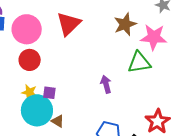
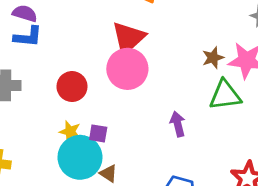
brown star: (125, 24) -> (213, 58), moved, size x0.7
pink circle: (27, 29) -> (127, 69), moved

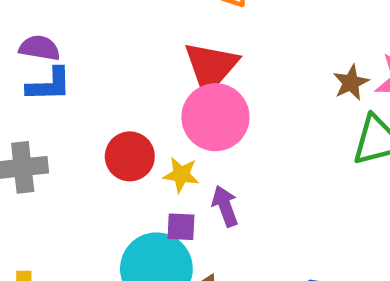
purple arrow: (178, 124) -> (225, 206), moved
yellow star: (70, 132) -> (181, 175), moved

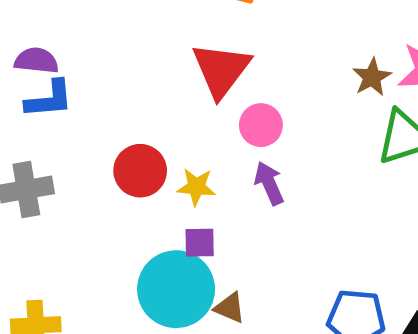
pink circle: (215, 117) -> (261, 125), moved, size x0.6
purple arrow: (225, 206) -> (269, 183), moved

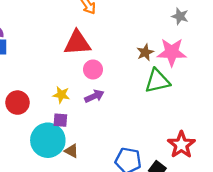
red triangle: (221, 70) -> (77, 43), turned 44
red circle: (140, 171) -> (18, 103), moved
purple arrow: (269, 183) -> (94, 96), turned 84

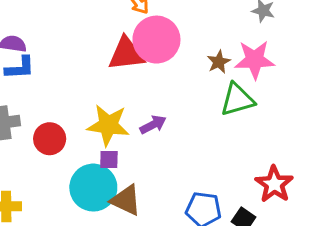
pink circle: (93, 69) -> (156, 40), moved, size x1.8
yellow star: (61, 95) -> (108, 125), size x1.8
brown triangle: (71, 151) -> (126, 200), size x1.6

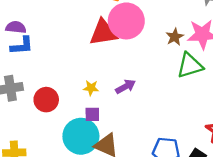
yellow star: (108, 125) -> (91, 88), size x0.5

